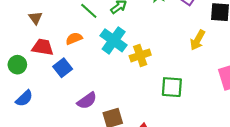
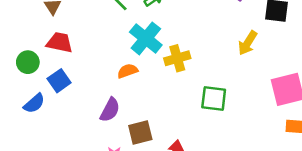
orange semicircle: (74, 39) -> (127, 71), moved
blue square: (63, 68) -> (59, 81), moved
purple semicircle: (87, 101) -> (110, 110), turned -30

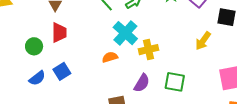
red trapezoid: (60, 42) -> (59, 33), turned 75
blue square: (59, 81) -> (62, 71), moved
purple semicircle: (110, 110) -> (142, 83), moved

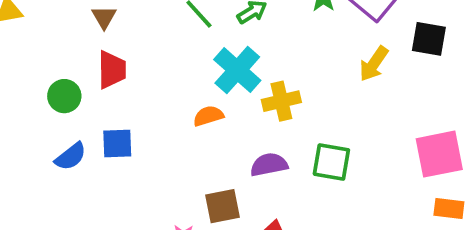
yellow arrow: (203, 41) -> (374, 64), moved
blue square: (62, 71) -> (117, 144), turned 30
purple semicircle: (142, 83) -> (269, 165), turned -132

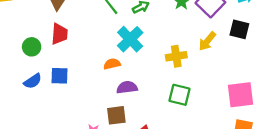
yellow cross: (281, 101) -> (176, 56), moved
purple semicircle: (269, 165) -> (127, 87), moved

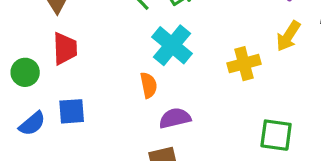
orange semicircle: (112, 64) -> (149, 85), turned 98
green square: (180, 95) -> (276, 135), moved

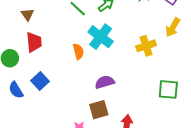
orange semicircle: (149, 85) -> (78, 51), moved
blue square: (72, 111) -> (40, 81), turned -36
blue semicircle: (32, 124) -> (16, 90), turned 102

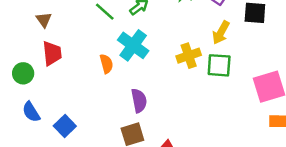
blue square: (40, 81) -> (65, 126), moved
purple semicircle: (105, 82) -> (139, 101), turned 96
green square: (168, 89) -> (219, 65), moved

